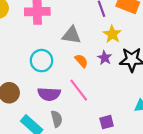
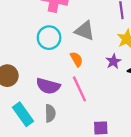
cyan circle: (42, 61) -> (49, 38), moved
orange semicircle: (81, 61) -> (76, 59), moved

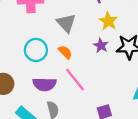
gray triangle: (85, 31) -> (66, 23), turned 40
cyan circle: (49, 38) -> (36, 50), moved

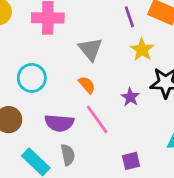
purple star: (101, 46) -> (130, 97), moved
cyan circle: (36, 50) -> (32, 78), moved

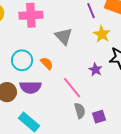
orange semicircle: (87, 85) -> (47, 63), moved
purple semicircle: (59, 123) -> (30, 87), moved
gray semicircle: (68, 155) -> (80, 111), moved

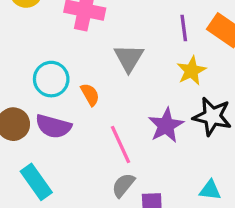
purple star: (95, 70) -> (166, 125), size x1.5
gray semicircle: (80, 111) -> (123, 185), turned -140

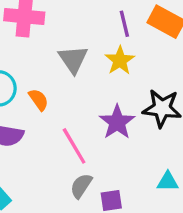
yellow star: (191, 71) -> (120, 60), moved

